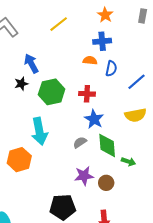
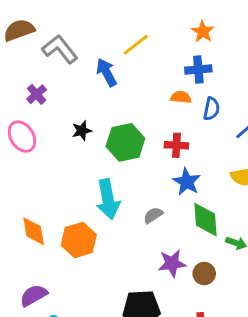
blue arrow: (31, 63) -> (106, 72), moved
gray semicircle: (80, 142) -> (153, 215), moved

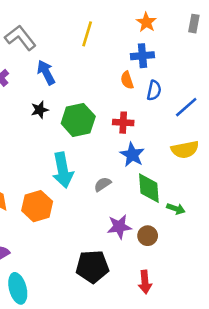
yellow line: (136, 45) -> (87, 34), turned -35
blue arrow: (106, 72) -> (46, 72), moved
orange semicircle: (181, 97) -> (127, 80), turned -114

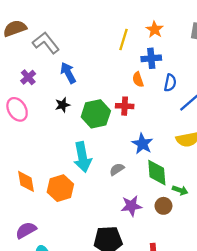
yellow line: (87, 34) -> (124, 40), moved
blue semicircle: (154, 90) -> (170, 83), moved
red cross: (123, 123) -> (125, 106), moved
brown circle: (148, 236) -> (163, 206), moved

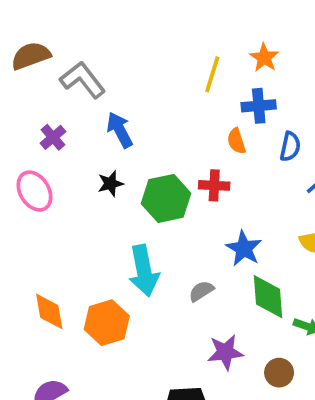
brown circle: (163, 206) -> (279, 373), moved

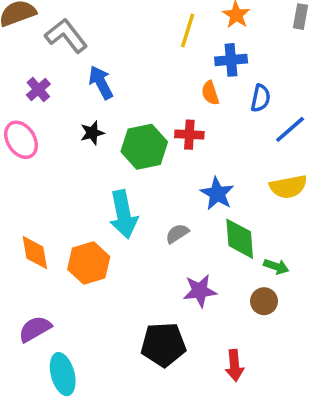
brown circle: (279, 373) -> (264, 301), moved

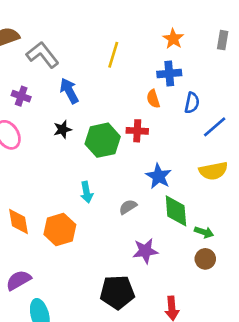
yellow line: (188, 30) -> (113, 55), moved
purple cross: (38, 89) -> (21, 96), turned -30
cyan arrow: (123, 214) -> (87, 192), size x0.6
brown circle: (264, 301) -> (205, 259), moved

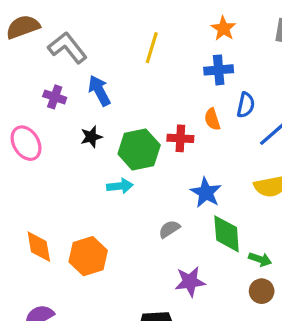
purple cross: (21, 96) -> (55, 97), moved
orange semicircle: (153, 99) -> (212, 119), moved
cyan arrow: (87, 192) -> (120, 186), moved, turned -85

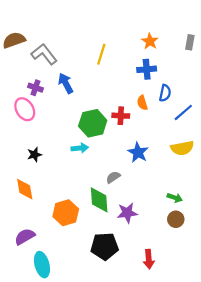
black star: (91, 137) -> (34, 155), moved
pink ellipse: (26, 143) -> (25, 109), moved
green diamond: (227, 234) -> (99, 200), moved
orange hexagon: (88, 256) -> (66, 213), moved

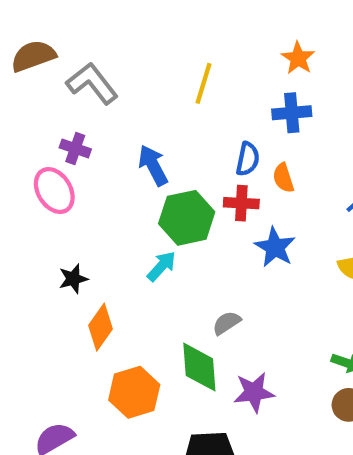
blue arrow: (66, 83) -> (153, 165), moved
blue semicircle: (165, 93) -> (248, 159), moved
cyan arrow: (80, 148) -> (161, 266), turned -42
blue star: (138, 152) -> (275, 247), moved
orange diamond: (25, 189) -> (101, 327), moved, turned 45

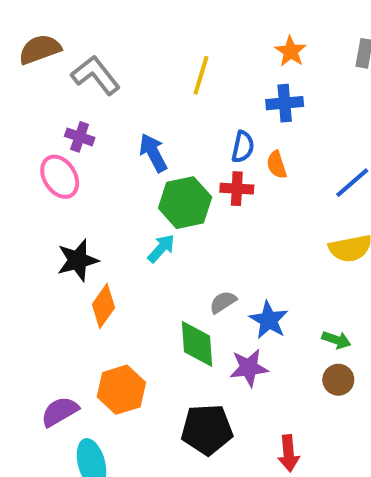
blue star: (275, 247) -> (269, 320), moved
black star: (73, 279) -> (78, 260), size x1.5
orange hexagon: (134, 392) -> (121, 390), moved

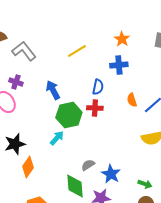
yellow line: (201, 75) -> (77, 51), turned 42
orange semicircle: (277, 165) -> (132, 100), moved

